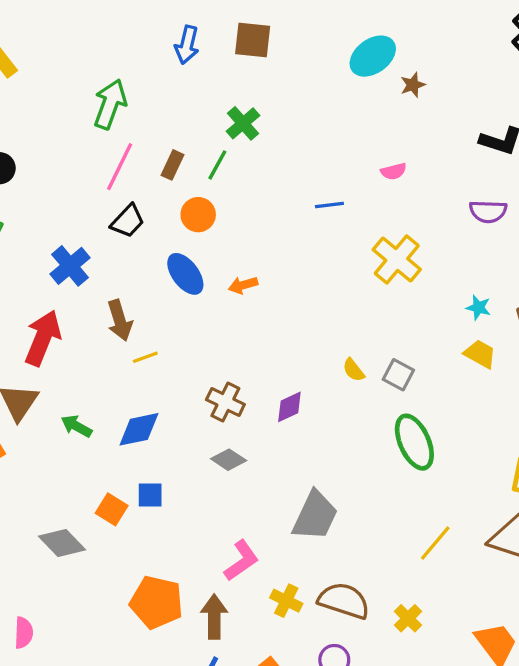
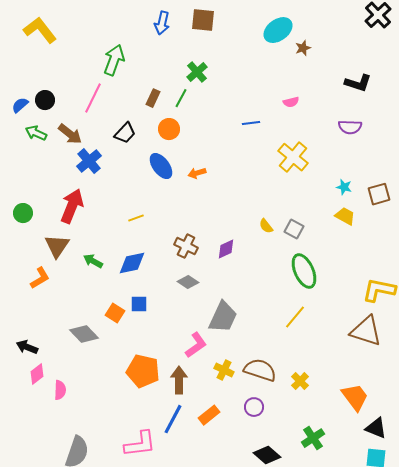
pink line: (120, 167) -> (93, 98), moved
brown arrow: (120, 320) -> (70, 134), moved, turned -35
gray trapezoid: (315, 516) -> (223, 317), moved
yellow line: (435, 543) -> (295, 317), moved

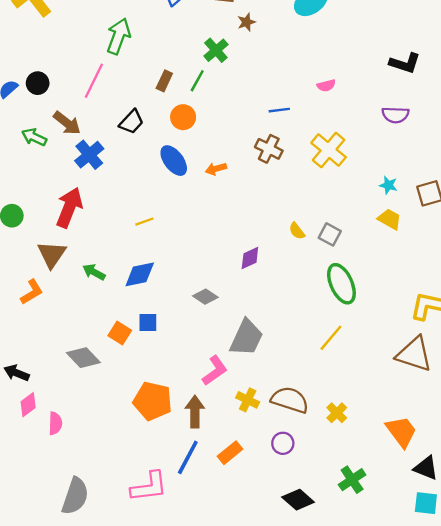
brown star: (303, 48) -> (246, 22), moved
green arrow: (36, 133) -> (34, 137), moved
brown cross: (186, 246) -> (269, 149), moved

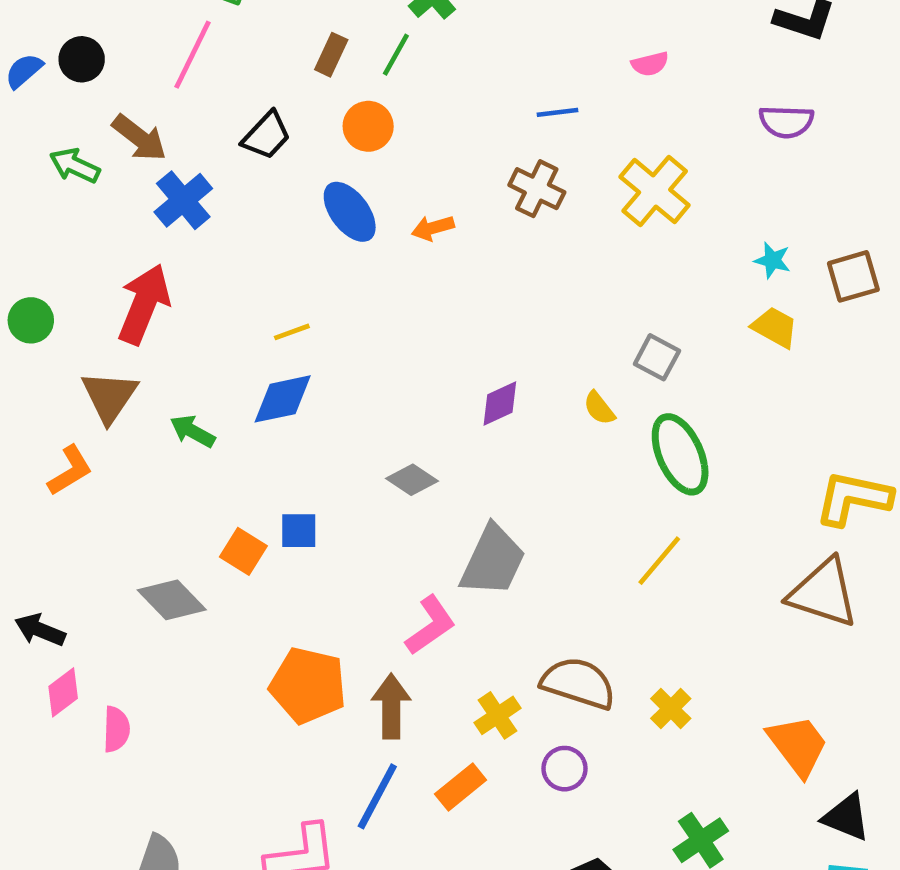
yellow semicircle: (297, 231) -> (599, 408), moved
blue diamond: (140, 274) -> (283, 399), moved
yellow cross: (248, 400) -> (498, 715), moved, turned 30

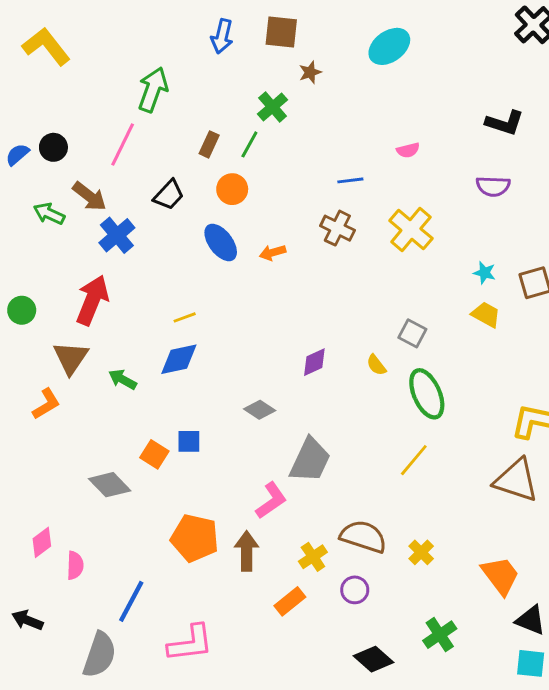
black arrow: (40, 630) -> (27, 620), moved
blue line: (377, 796) -> (131, 601), moved

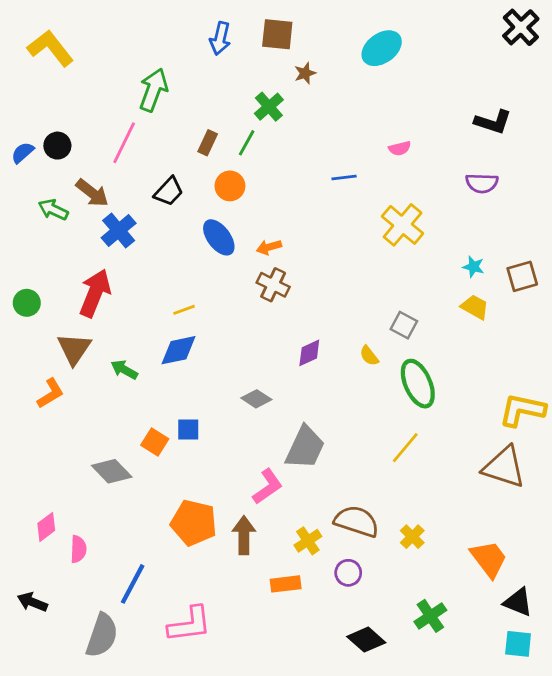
brown cross: (337, 228) -> (273, 285), moved
orange rectangle: (290, 601) -> (286, 584), turned 32

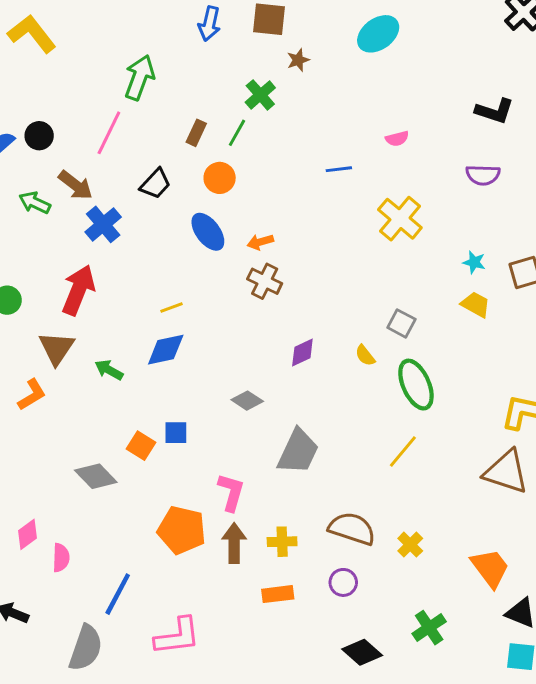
pink L-shape: (268, 487) -> (231, 492), moved, turned -39
yellow cross: (308, 541) -> (282, 542), moved, turned 32

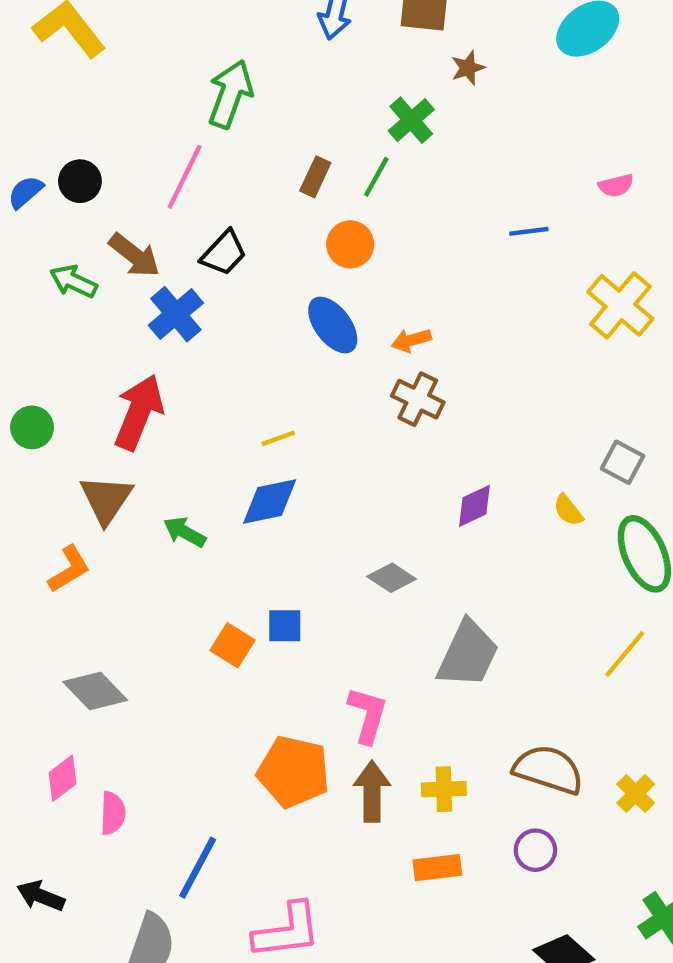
black trapezoid: (156, 184) -> (224, 253), moved
gray diamond: (96, 476) -> (95, 691), moved

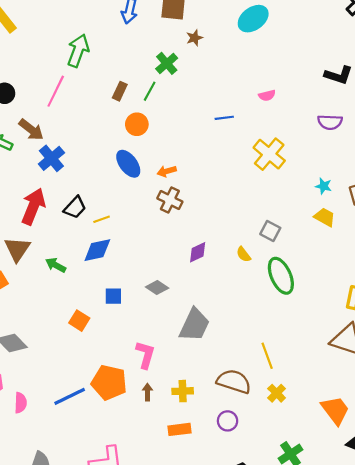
black trapezoid: (224, 253) -> (75, 207), moved
blue square: (285, 626) -> (113, 296), moved
yellow line: (625, 654) -> (267, 356), moved, turned -60
brown arrow: (372, 791) -> (147, 392), size x0.6
blue line: (198, 868) -> (70, 396), moved, turned 36

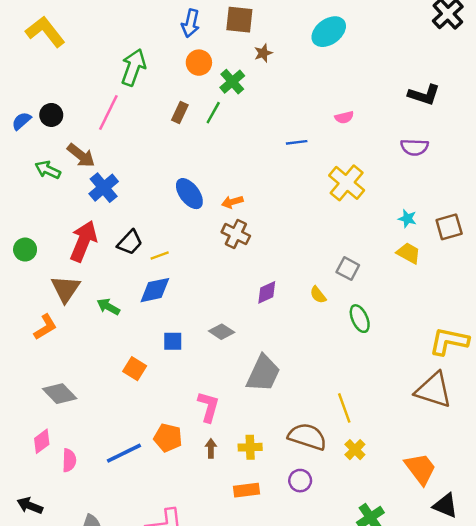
orange circle: (137, 124) -> (199, 63), moved
green ellipse: (281, 276) -> (360, 319), size x0.7
orange pentagon: (109, 382) -> (168, 438), size x0.7

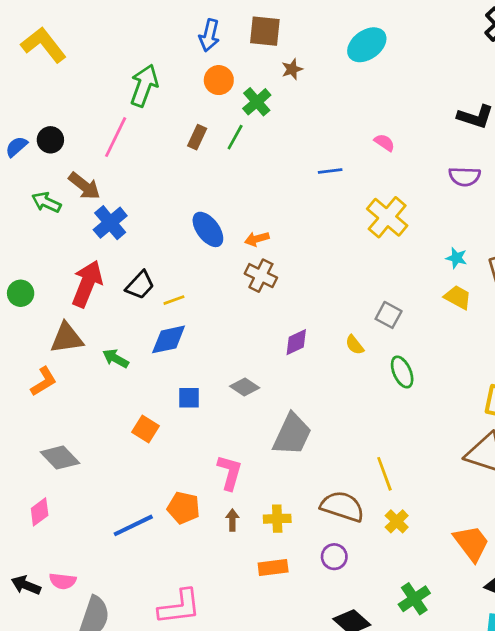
pink semicircle: (344, 117) -> (384, 143), turned -132
brown triangle: (66, 289) -> (67, 338), turned 48
pink semicircle: (69, 460) -> (63, 581), moved, turned 95

